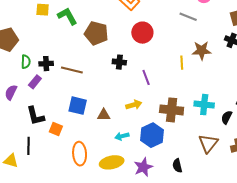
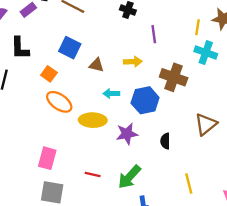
cyan cross: (204, 105) -> (206, 53), moved
orange square: (56, 129) -> (49, 74), moved
orange ellipse: (80, 154) -> (59, 102), turned -65

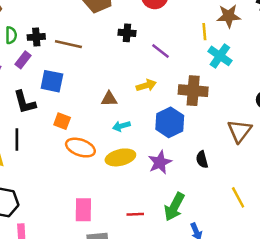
purple line: (154, 34) -> (161, 51), turned -30
blue square: (70, 48) -> (52, 81), moved
cyan cross: (206, 53) -> (220, 56), turned 30
cyan arrow: (111, 94) -> (121, 126), moved

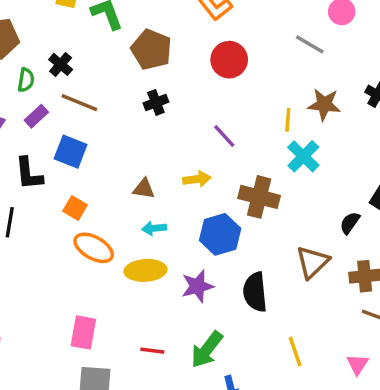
black cross: (127, 33) -> (156, 102), moved, turned -35
black cross: (36, 37) -> (61, 64), moved, turned 35
brown line: (68, 44) -> (79, 103), moved
black semicircle: (202, 159) -> (255, 292), size x1.6

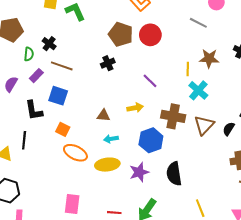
brown pentagon: (151, 50) -> (121, 34), moved
brown triangle: (312, 262) -> (204, 125), moved

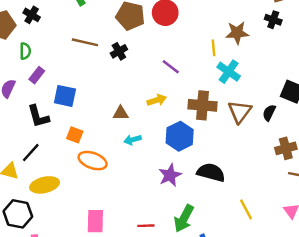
black cross: (49, 44) -> (32, 15), moved
brown line: (62, 66) -> (85, 42), moved
black line: (24, 140) -> (31, 153), turned 42
yellow ellipse: (107, 165) -> (45, 185), moved
black semicircle: (174, 174) -> (211, 172), turned 120

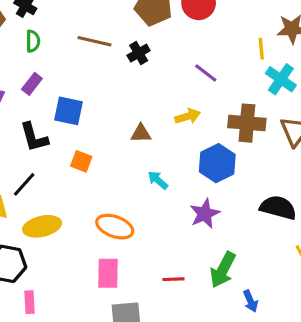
green semicircle: (25, 51) -> (33, 41), moved
cyan arrow: (133, 140) -> (158, 180), moved, turned 56
orange ellipse: (93, 161) -> (115, 227), moved
black semicircle: (211, 172) -> (278, 208), moved

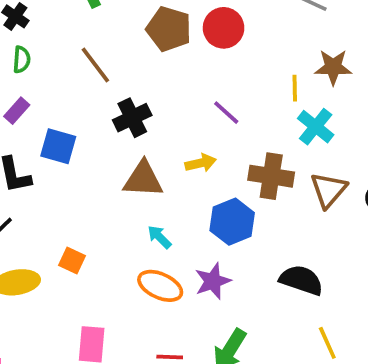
brown line: (94, 41) -> (95, 65), turned 36
black cross: (139, 53) -> (132, 118), moved, size x1.4
brown triangle: (141, 133) -> (143, 179), size x1.6
orange square: (81, 161) -> (72, 260), moved
orange ellipse: (115, 227) -> (160, 286), moved

